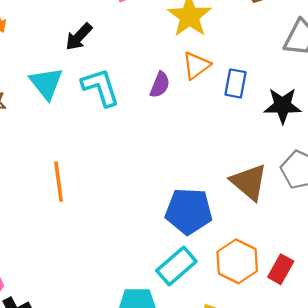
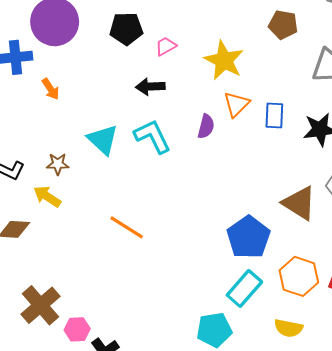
black arrow: (79, 37) -> (150, 87), moved, turned 52
orange line: (59, 182) -> (127, 227), turned -42
blue pentagon: (189, 211) -> (248, 237), turned -30

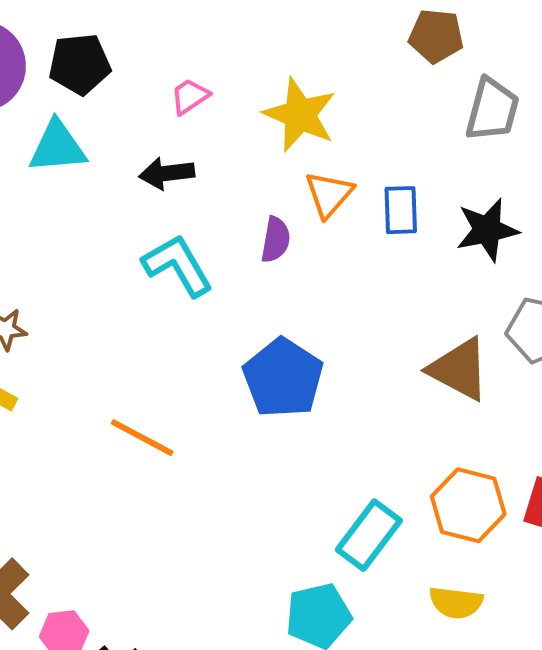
brown pentagon: (283, 25) -> (436, 36), moved
black pentagon: (126, 29) -> (80, 64), moved
cyan triangle: (103, 140) -> (57, 147), moved, turned -44
blue pentagon: (248, 237) -> (283, 378), moved

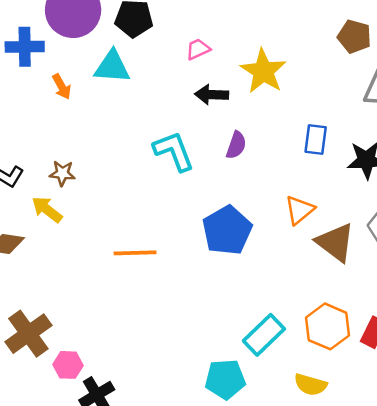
black arrow: (167, 173) -> (212, 95), moved
orange triangle: (329, 194) -> (299, 210), moved
orange line: (142, 438) -> (135, 253), turned -39

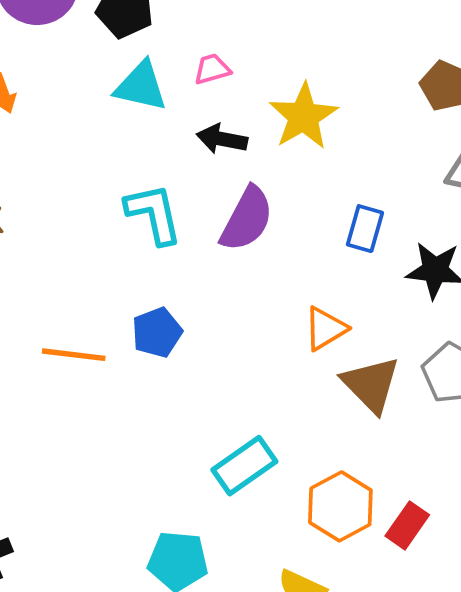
cyan triangle: (112, 67) -> (141, 86), moved
purple semicircle: (236, 145) -> (247, 219), size x1.6
blue pentagon: (227, 230) -> (157, 332), moved, size x0.7
cyan rectangle: (264, 335) -> (244, 466), moved

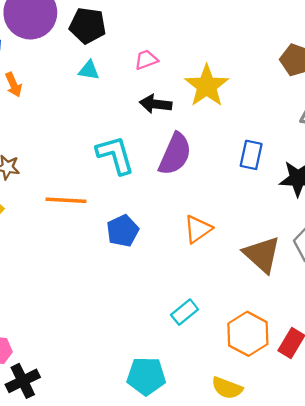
cyan triangle: (141, 86) -> (89, 70), moved, size x0.6
orange triangle: (325, 329) -> (198, 229), moved
orange line: (74, 355) -> (66, 200), moved
cyan rectangle: (244, 466) -> (185, 312), size x0.7

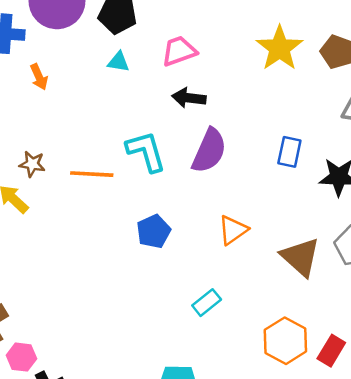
pink trapezoid: (146, 60) -> (179, 51), size x1.4
yellow star: (207, 86) -> (280, 48), moved
orange line: (66, 200) -> (92, 174), moved
cyan rectangle: (185, 312) -> (207, 303), moved

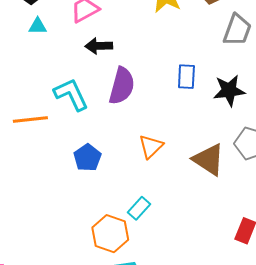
orange hexagon: (285, 341) -> (110, 234), moved

